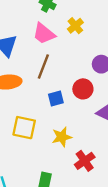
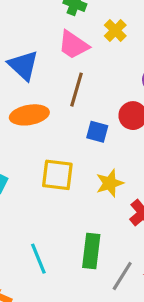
blue square: (56, 99) -> (97, 132), turned 35

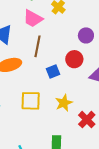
blue square: (97, 132) -> (53, 71), turned -32

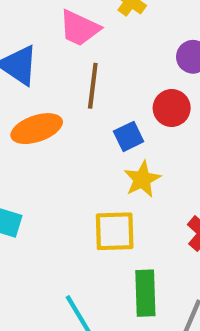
yellow square: (31, 101) -> (115, 231), moved
yellow star: (64, 103) -> (142, 179), moved

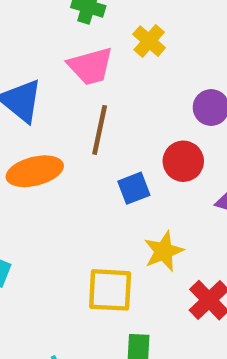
pink trapezoid: (79, 28) -> (90, 66), turned -45
yellow star: (142, 179) -> (164, 251), moved

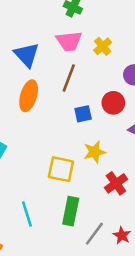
yellow cross: (149, 41) -> (103, 46), moved
orange ellipse: (35, 171) -> (29, 96), turned -68

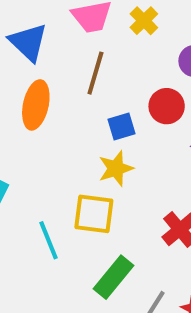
yellow star: (95, 152) -> (116, 168), moved
green rectangle: (71, 211) -> (113, 277), turned 32
cyan line: (27, 214) -> (49, 240), moved

